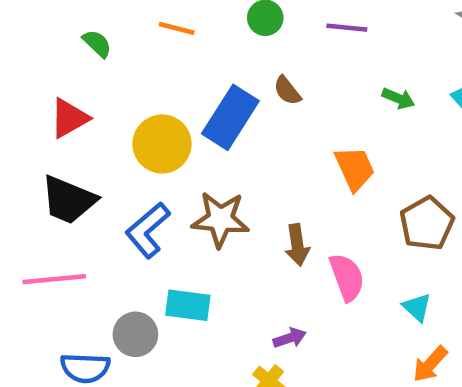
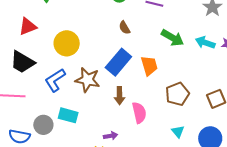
green arrow: (398, 98) -> (173, 38), size x1.6
blue rectangle: (230, 117) -> (118, 62), moved
cyan triangle: (417, 307) -> (178, 132), moved

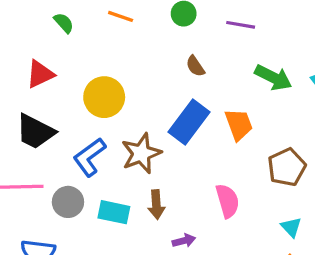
brown star: (87, 80) -> (141, 153), turned -30
brown arrow: (120, 96) -> (156, 205), moved
gray circle: (43, 125) -> (68, 202), moved

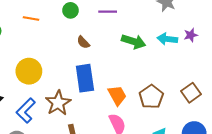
blue rectangle: (189, 122) -> (85, 78), turned -36
orange trapezoid: (239, 125) -> (117, 95), moved

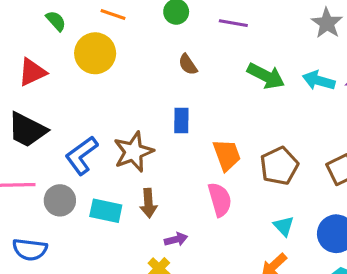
yellow circle: (29, 71) -> (95, 53), moved
blue rectangle: (85, 78) -> (181, 120), size x0.6

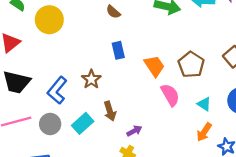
brown star: (133, 152) -> (91, 79), size x0.7
pink semicircle: (220, 200) -> (170, 95), moved
cyan rectangle: (106, 211) -> (83, 123), turned -40

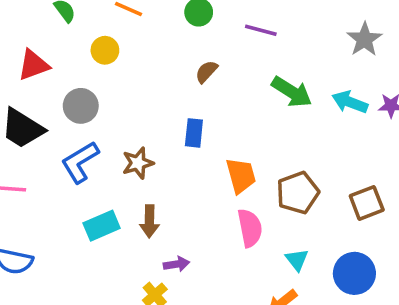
brown semicircle: (113, 12) -> (206, 72), turned 72
yellow circle: (49, 20) -> (105, 50), size x0.6
gray circle: (50, 124) -> (81, 106), moved

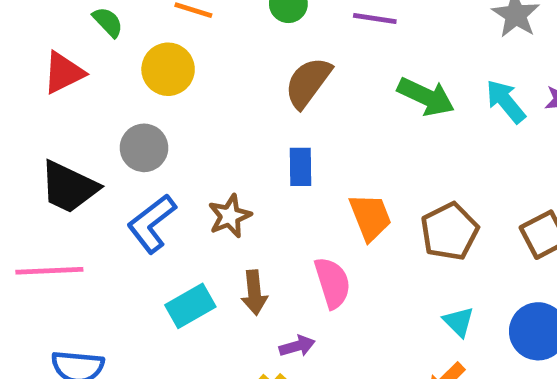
yellow circle: (105, 50) -> (168, 69), size x1.4
red triangle: (33, 65) -> (64, 73), moved
brown semicircle: (206, 72) -> (308, 82), size x1.6
cyan arrow: (350, 102) -> (506, 101), turned 36
pink semicircle: (250, 228) -> (332, 283), moved

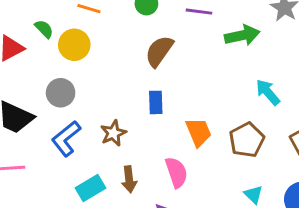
green semicircle: (108, 22) -> (44, 29), moved
green arrow: (426, 97) -> (242, 35), moved, turned -36
cyan arrow: (506, 101) -> (268, 92), moved

